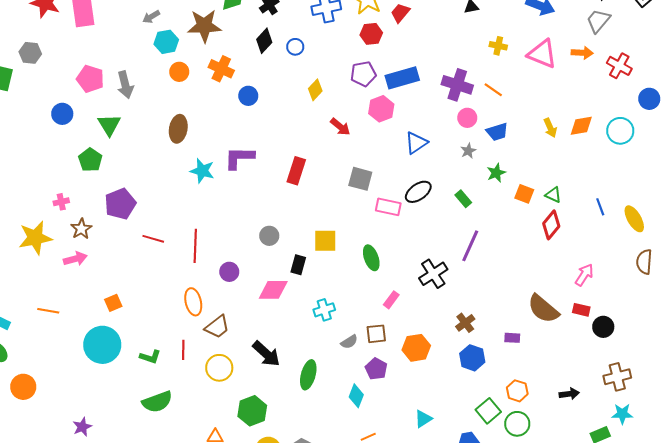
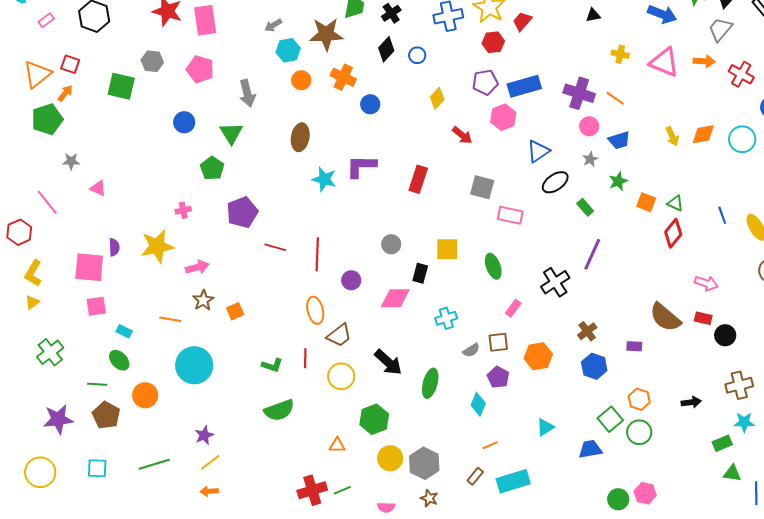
pink pentagon: (90, 79) -> (200, 69), moved
black ellipse: (418, 192) -> (555, 182), moved
brown star: (81, 229) -> (203, 300), moved
pink arrow: (584, 275) -> (706, 283), turned 75
cyan circle: (102, 345) -> (194, 365), moved

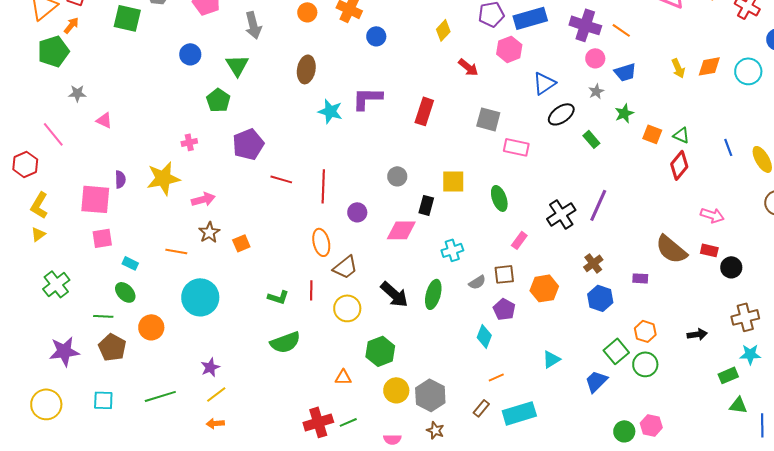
purple line: (592, 254) -> (598, 205), moved
green ellipse: (430, 383) -> (433, 294), moved
blue trapezoid: (590, 449) -> (596, 381), turned -35

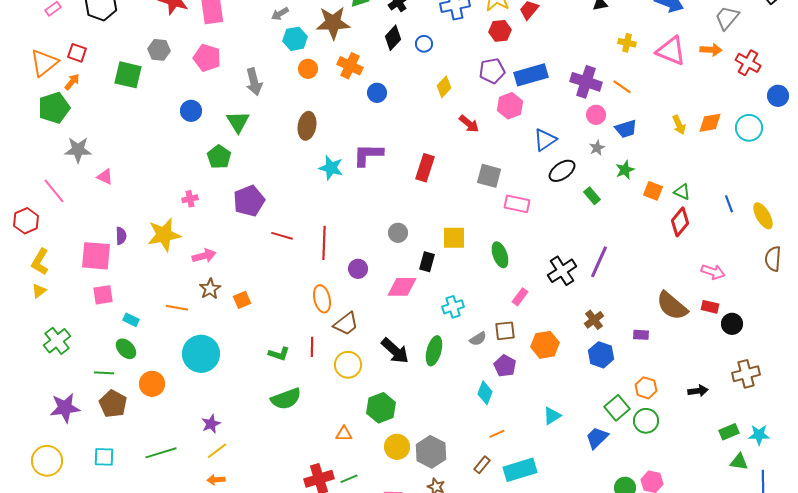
gray star: (77, 93) -> (78, 150), size x1.5
cyan star: (750, 354) -> (759, 435), moved

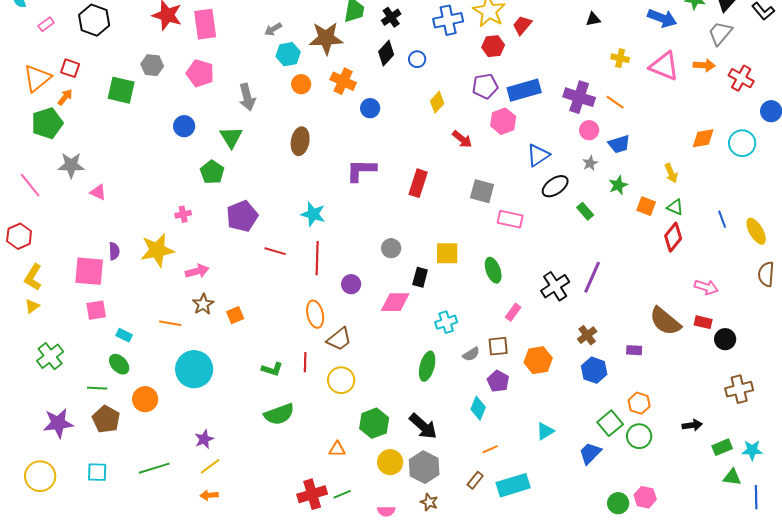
yellow arrow: (679, 125) -> (671, 173), moved
cyan star: (331, 168) -> (313, 214), moved
pink line: (54, 191) -> (30, 185), moved
black arrow: (395, 351) -> (423, 426), moved
black arrow: (698, 391) -> (692, 425), moved

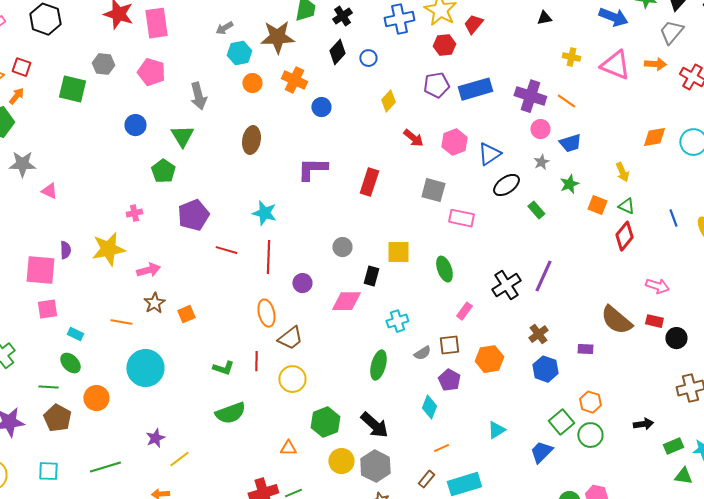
pink hexagon: (503, 121) -> (454, 142), moved
yellow line: (210, 466) -> (179, 459), moved

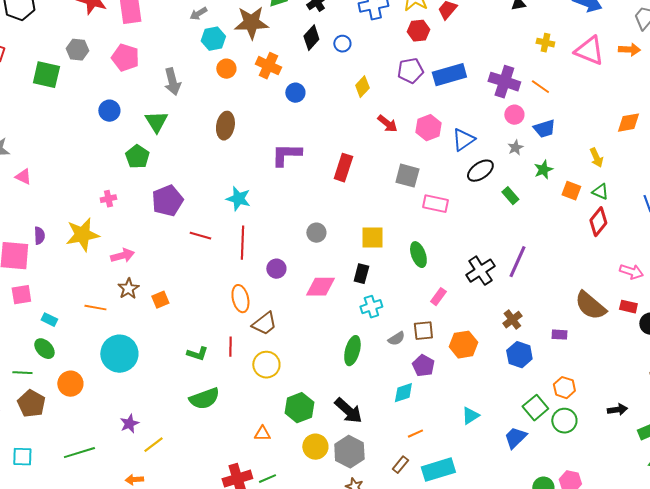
black rectangle: (371, 276) -> (361, 274), moved
cyan diamond: (429, 407) -> (403, 393), turned 50

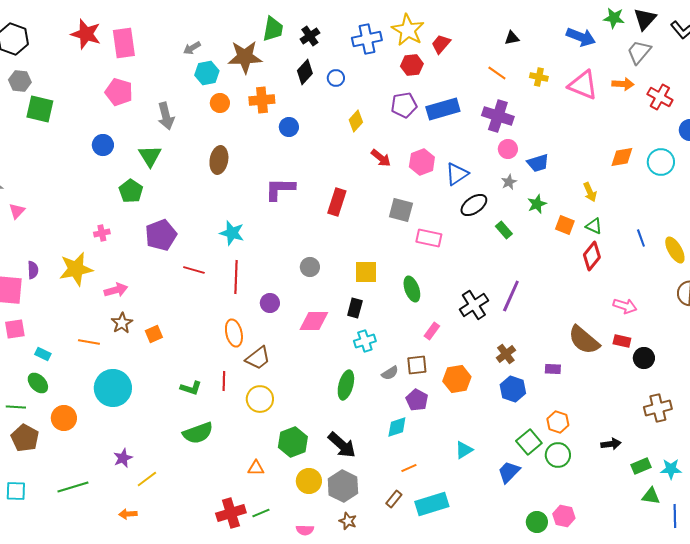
gray hexagon: (77, 50) -> (20, 81), moved
orange cross: (268, 66) -> (262, 100), turned -30
orange line: (540, 87) -> (497, 73), moved
pink triangle: (23, 177) -> (17, 211), turned 48

